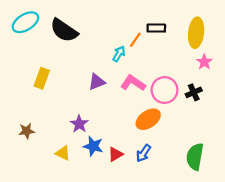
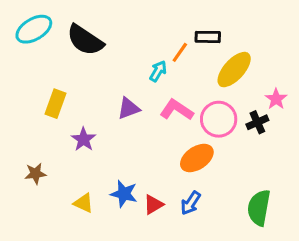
yellow ellipse: (196, 33) -> (234, 70), moved, turned 36
pink star: (204, 62) -> (276, 99), moved
purple star: (79, 124) -> (84, 139), moved

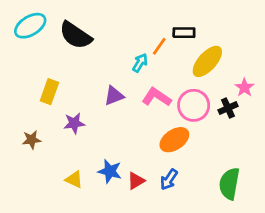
purple star: (84, 139) -> (74, 123), turned 30
brown star: (35, 174) -> (32, 140), moved

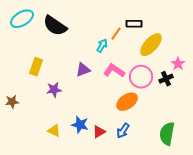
brown star: (32, 140) -> (12, 102), moved

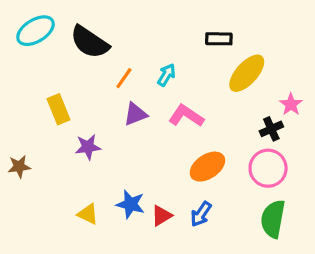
orange line: (116, 34) -> (124, 78), moved
yellow rectangle: (36, 67) -> (58, 109), turned -42
pink circle: (141, 77) -> (268, 168), moved

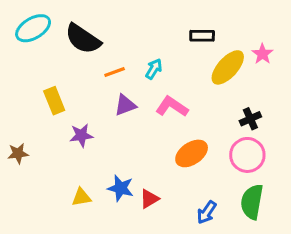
orange line: (124, 78) -> (115, 72), turned 35
pink star: (291, 104) -> (262, 54), moved
yellow triangle: (88, 214) -> (81, 197), turned -35
blue arrow: (201, 214) -> (207, 212), moved

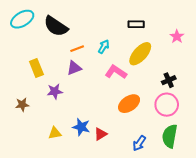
yellow ellipse: (228, 67) -> (140, 54), moved
purple triangle: (125, 105) -> (74, 68), moved
brown star: (18, 153) -> (22, 105), moved

